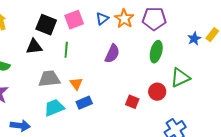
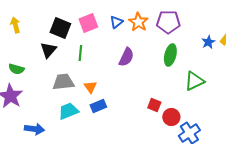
black triangle: (34, 47) -> (48, 50), turned -42
red circle: (157, 92) -> (171, 117), moved
red square: (132, 102) -> (154, 105), moved

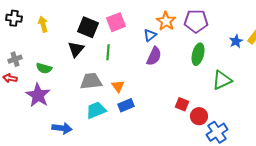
blue triangle: (116, 22) -> (150, 35), moved

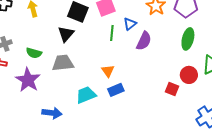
blue triangle: (150, 35) -> (130, 24), moved
green line: (108, 52) -> (112, 33), moved
gray trapezoid: (91, 81) -> (63, 63), moved
red circle: (199, 116) -> (189, 75), moved

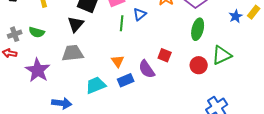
purple semicircle: (144, 41) -> (147, 69), moved, turned 120
green semicircle: (34, 53) -> (37, 32), moved
red square: (172, 89) -> (165, 55), moved

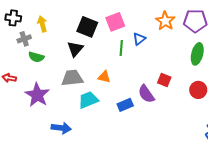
gray cross: (15, 34) -> (24, 39), moved
orange triangle: (118, 61) -> (104, 77), moved, turned -40
cyan trapezoid: (96, 85) -> (88, 100), moved

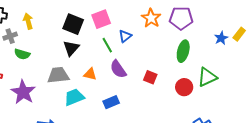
green line: (121, 48) -> (107, 45), turned -35
black triangle: (75, 49) -> (71, 48), moved
purple semicircle: (146, 94) -> (118, 69), moved

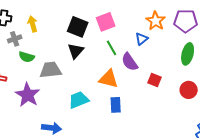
blue triangle: (125, 36) -> (142, 39), moved
purple semicircle: (118, 69) -> (130, 62), moved
orange triangle: (90, 74) -> (109, 79), moved, size x1.5
gray trapezoid: (58, 75) -> (51, 70), moved
blue rectangle: (111, 102) -> (116, 105), turned -70

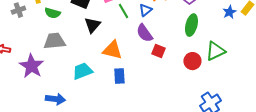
green line: (112, 48) -> (123, 11), moved
black triangle: (76, 51) -> (92, 25), moved
green semicircle: (27, 57) -> (52, 13), moved
purple semicircle: (130, 62) -> (144, 33), moved

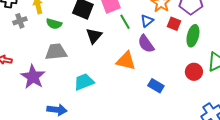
orange triangle: (112, 50) -> (126, 61), moved
red square: (158, 51) -> (174, 24), moved
blue rectangle: (119, 76) -> (156, 86), moved, turned -56

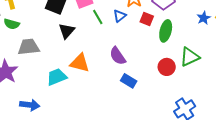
green semicircle: (54, 24) -> (12, 24), moved
purple semicircle: (146, 44) -> (118, 56), moved
orange triangle: (126, 61) -> (80, 63), moved

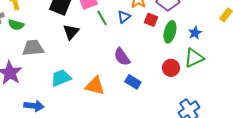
blue star: (204, 18) -> (195, 33), moved
orange triangle: (80, 63) -> (95, 86), moved

